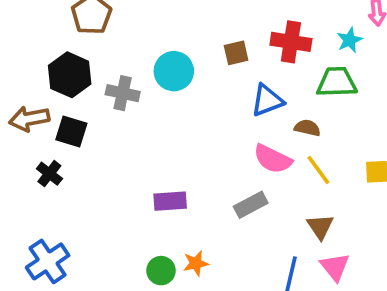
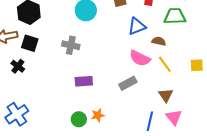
gray cross: (123, 93) -> (71, 45), moved

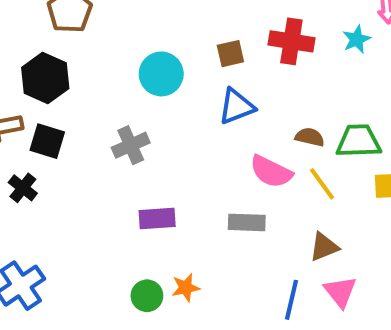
green trapezoid: (175, 16) -> (359, 141), moved
blue triangle: (137, 26) -> (237, 106), moved
gray cross: (71, 45) -> (131, 145), turned -36
gray rectangle: (128, 83) -> (247, 222), turned 30
brown triangle: (166, 95) -> (324, 247), turned 42

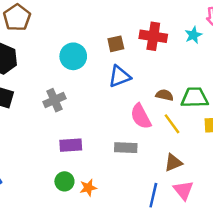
pink semicircle: (271, 172) -> (141, 116), turned 36
green circle: (147, 296) -> (64, 181), moved

